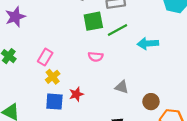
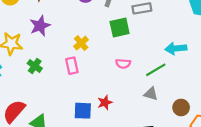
green line: (117, 30) -> (156, 70), moved
pink rectangle: (45, 57) -> (72, 66), turned -42
yellow cross: (53, 77) -> (81, 43), moved

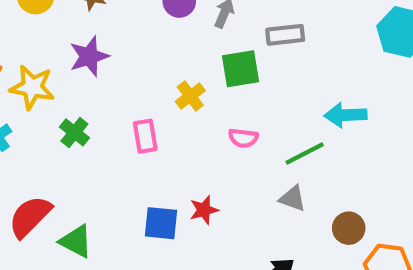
yellow cross: (81, 43) -> (190, 96), moved

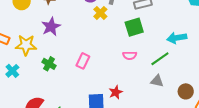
green square: (241, 69) -> (134, 27), moved
yellow cross: (190, 96) -> (100, 13), moved
pink rectangle: (145, 136) -> (83, 61), turned 42

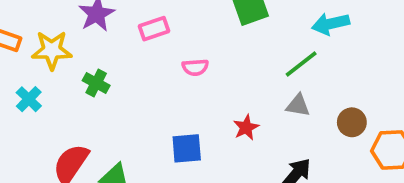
pink semicircle: (130, 55) -> (195, 67), moved
pink rectangle: (83, 61) -> (154, 29), moved, turned 49
red star: (116, 92) -> (246, 127), moved

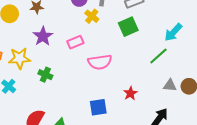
cyan arrow: (331, 24) -> (173, 32), turned -30
pink semicircle: (195, 67) -> (100, 62), size x1.6
gray triangle: (298, 105) -> (170, 85), moved

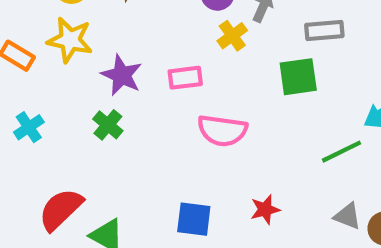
purple star: (43, 36) -> (122, 75), moved, turned -30
yellow star: (19, 58) -> (70, 40), moved

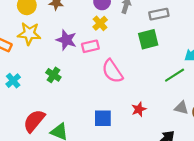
yellow cross: (232, 36) -> (100, 23), moved
purple star: (122, 75) -> (66, 40), moved
pink semicircle: (222, 131) -> (112, 71), turned 55

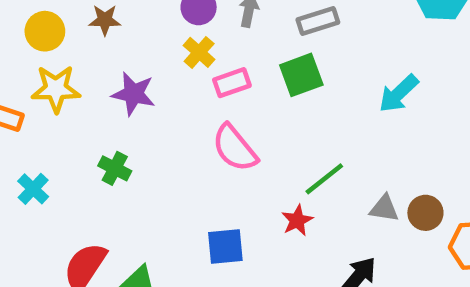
pink rectangle: (90, 46) -> (232, 83), moved
green line: (175, 75) -> (324, 179), moved

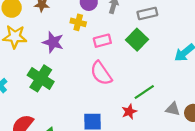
yellow cross: (199, 52) -> (78, 22), moved, turned -32
green square: (301, 75) -> (137, 40), turned -30
green cross: (115, 168) -> (41, 78), size x1.6

